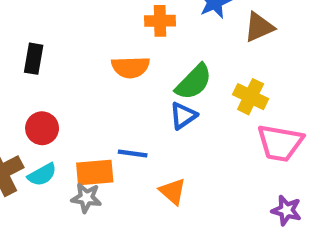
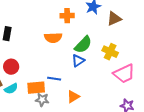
pink trapezoid: (280, 143) -> (124, 74), turned -35
orange triangle: (173, 191) -> (73, 97), turned 48
gray star: (86, 198) -> (42, 100), moved

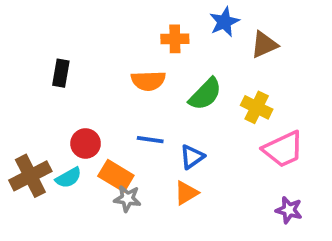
blue triangle: (78, 61) -> (192, 157), moved
red circle: (11, 67) -> (86, 143), moved
blue line: (54, 79) -> (150, 140), moved
orange rectangle: (36, 88) -> (116, 176), turned 36

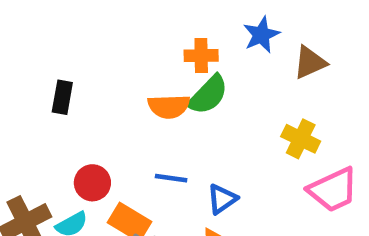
green semicircle: (205, 94) -> (208, 95), moved

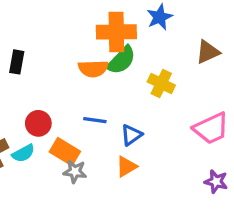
orange cross: (201, 56) -> (116, 32), size x1.6
brown triangle: (310, 62) -> (208, 52), moved
yellow cross: (301, 139) -> (161, 83), moved

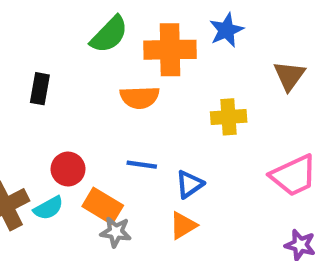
brown triangle: (208, 52) -> (289, 76), turned -30
green semicircle: (121, 60) -> (109, 34), moved
yellow cross: (161, 83) -> (229, 117), turned -30

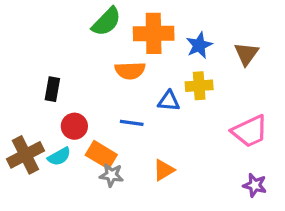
blue star: (226, 30) -> (199, 45), moved
black rectangle: (40, 89) -> (52, 89), moved
blue triangle: (189, 184) -> (169, 101), moved, turned 40

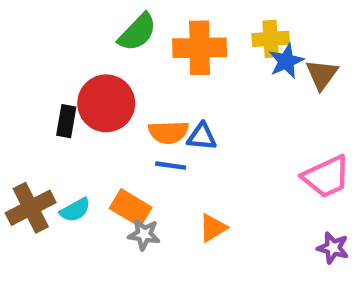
blue star: (199, 45) -> (286, 61), moved
orange semicircle: (130, 71) -> (168, 132), moved
yellow cross: (199, 86) -> (271, 39), moved
blue triangle: (169, 101) -> (202, 137), moved
red circle: (74, 126) -> (106, 103), moved, size x1.6

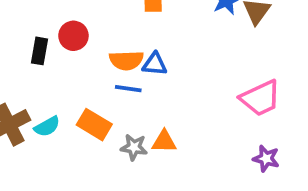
red circle: (106, 103) -> (73, 36), size x0.6
orange triangle: (213, 228) -> (164, 142), turned 32
gray star: (144, 234) -> (134, 147), moved

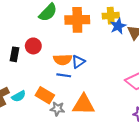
blue triangle: (155, 64) -> (78, 62), turned -40
orange triangle: (164, 142) -> (84, 105), size x1.6
gray star: (134, 147) -> (57, 109), moved

